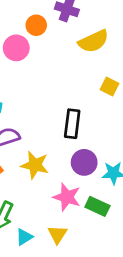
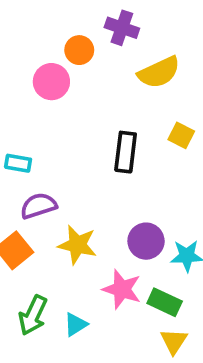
black rectangle: (72, 124) -> (126, 152), moved
yellow triangle: (58, 234) -> (174, 341), moved
cyan triangle: (24, 237) -> (76, 325), moved

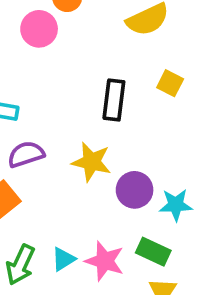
yellow star: (77, 245) -> (91, 162), moved
pink star: (122, 289) -> (105, 261), moved
cyan triangle: (76, 325) -> (63, 259), moved

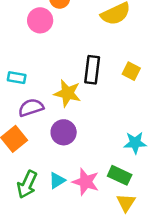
yellow square: (170, 83) -> (131, 71), moved
yellow star: (91, 162) -> (67, 93), moved
purple circle: (135, 190) -> (64, 132), moved

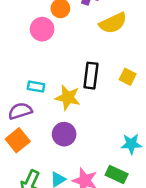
cyan rectangle: (17, 78) -> (36, 87), moved
purple semicircle: (31, 108) -> (20, 111), moved

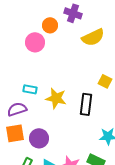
black rectangle: (91, 76) -> (86, 104), moved
purple circle: (64, 134) -> (39, 138), moved
orange square: (18, 140) -> (15, 133), turned 30

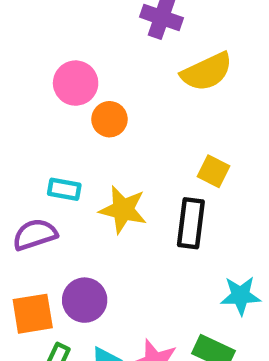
orange circle: (50, 25) -> (109, 119), moved
yellow square: (105, 81) -> (213, 171), moved
orange square: (15, 133) -> (33, 314), moved

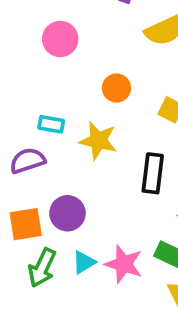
orange circle: (109, 119) -> (116, 88), moved
black rectangle: (191, 223) -> (153, 173), moved

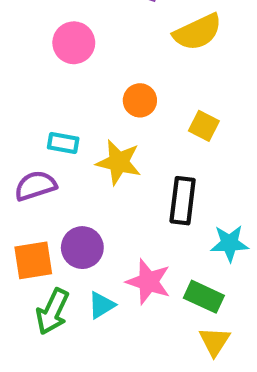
pink star: (124, 264) -> (148, 282), moved

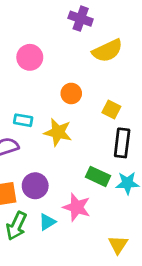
black rectangle: (183, 201) -> (122, 143), moved
green rectangle: (204, 297) -> (98, 176), moved

